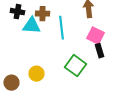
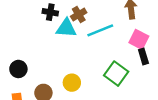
brown cross: (42, 14) -> (79, 14), turned -32
cyan line: (61, 28) -> (100, 30), turned 75

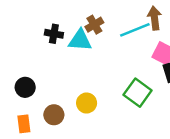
black cross: (50, 12) -> (54, 34), moved
cyan line: (100, 30) -> (135, 30), moved

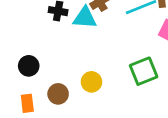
green square: (138, 93) -> (144, 71), turned 32

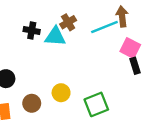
green square: (144, 71) -> (96, 104), moved

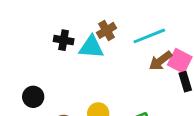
brown arrow: (122, 16) -> (160, 61), moved, turned -120

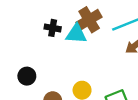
brown cross: (106, 30) -> (89, 20), size x1.5

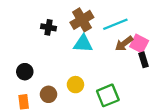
cyan triangle: (76, 34) -> (83, 44), moved

